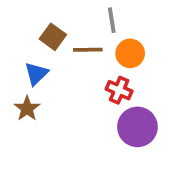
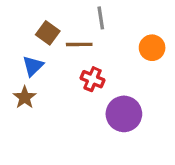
orange circle: (130, 53) -> (152, 48), moved
red cross: (119, 90) -> (92, 79), moved

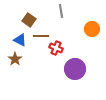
brown line: (79, 44) -> (41, 36), moved
blue triangle: (33, 66) -> (20, 40), turned -48

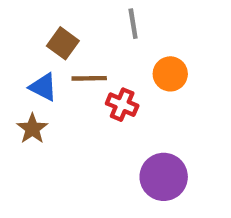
orange circle: (92, 29) -> (170, 74), moved
purple circle: (75, 69) -> (164, 177), moved

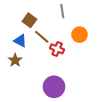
brown line: (89, 78) -> (42, 37), turned 42
purple circle: (164, 177) -> (54, 87), moved

